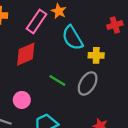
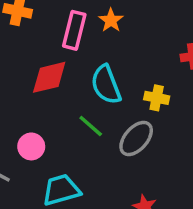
pink rectangle: (36, 21) -> (74, 30), turned -30
cyan semicircle: (72, 38) -> (106, 85), moved

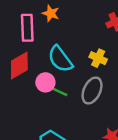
yellow cross: (157, 98) -> (98, 58), turned 30
pink circle: (31, 146) -> (45, 82), moved

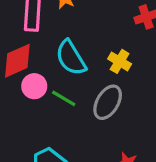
pink circle: (45, 82) -> (34, 86), moved

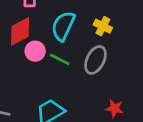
cyan semicircle: (71, 58) -> (63, 26), turned 60

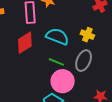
cyan semicircle: (63, 26) -> (57, 36), turned 90
pink circle: (35, 51) -> (63, 81), moved, size x1.5

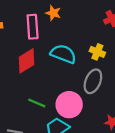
green line: (56, 62) -> (37, 103), moved

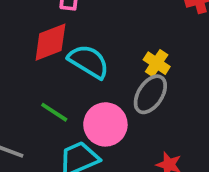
yellow cross: (97, 52) -> (157, 63), moved
cyan semicircle: (63, 54) -> (89, 61), moved

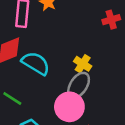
pink circle: (105, 124) -> (69, 107), moved

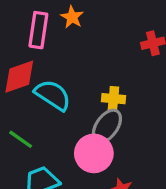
yellow cross: (83, 64) -> (113, 99), turned -30

